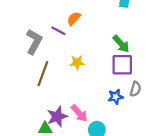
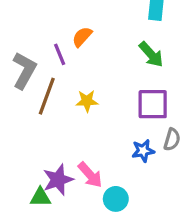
purple line: (58, 31) -> (60, 54), turned 40
green arrow: (121, 44) -> (151, 54), moved
brown line: (43, 74) -> (47, 96), moved

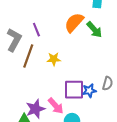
orange semicircle: (82, 37) -> (74, 22), moved, size x1.5
purple square: (153, 104) -> (74, 90), moved

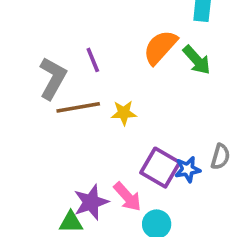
brown line: (28, 56) -> (78, 107), turned 60
purple square: (74, 90) -> (160, 168), turned 30

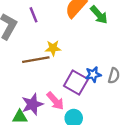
brown line: (78, 107) -> (36, 60), moved
blue star: (188, 169) -> (93, 74), moved

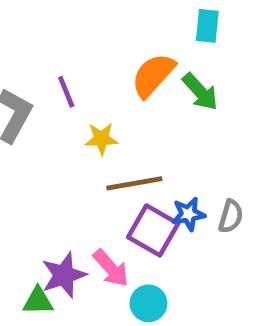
yellow star: (53, 48) -> (101, 139), moved
brown line: (36, 60) -> (134, 183), moved

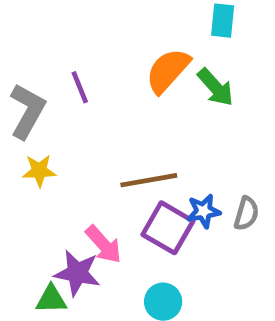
yellow star: (101, 139) -> (39, 171), moved
pink arrow: (111, 268) -> (104, 244), moved
purple star: (64, 275) -> (77, 273), turned 30

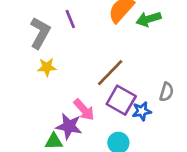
green arrow: (215, 87) -> (149, 19), turned 115
brown line: (149, 180) -> (110, 73), turned -36
blue star: (204, 211) -> (142, 111), moved

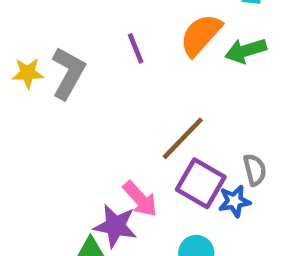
purple line: (70, 19) -> (136, 48), moved
yellow star: (47, 67) -> (28, 73), moved
gray semicircle: (167, 92) -> (255, 170), moved, turned -30

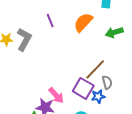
purple line: (136, 48) -> (50, 20), moved
green arrow: (246, 51) -> (114, 32), moved
brown line: (183, 138) -> (95, 69), moved

